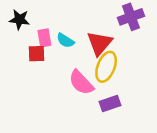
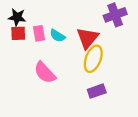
red square: (37, 54) -> (18, 33), moved
pink semicircle: (81, 83) -> (45, 73), moved

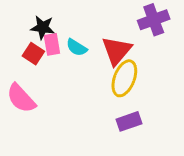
black star: (17, 17) -> (43, 27), moved
red square: (18, 33) -> (33, 54), moved, turned 35
pink semicircle: (45, 73) -> (21, 98), moved

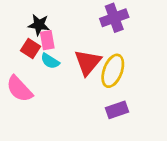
purple cross: (154, 20) -> (114, 18), moved
cyan semicircle: (77, 47) -> (50, 61), moved
red triangle: (117, 51) -> (88, 62), moved

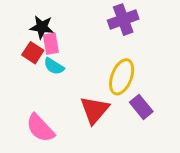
red triangle: (88, 62) -> (95, 110), moved
pink semicircle: (19, 89) -> (40, 128), moved
purple rectangle: (117, 110) -> (141, 107), moved, turned 70

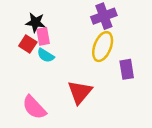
yellow ellipse: (122, 77) -> (103, 47), moved
purple rectangle: (141, 107) -> (127, 69), moved, turned 30

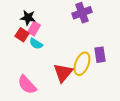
pink rectangle: (43, 36) -> (34, 29), turned 40
yellow ellipse: (103, 47) -> (82, 64), moved

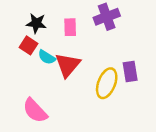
pink rectangle: (34, 29) -> (70, 27), moved, turned -32
red triangle: (63, 73) -> (68, 65), moved

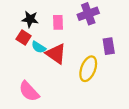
red triangle: (68, 65) -> (56, 54), turned -35
purple rectangle: (130, 71) -> (109, 46), moved

